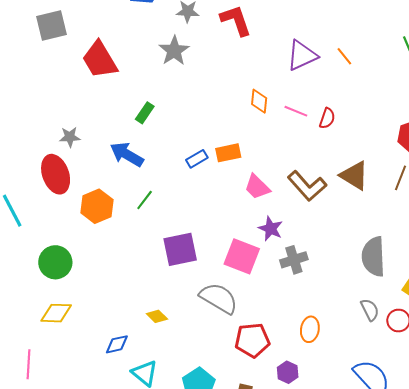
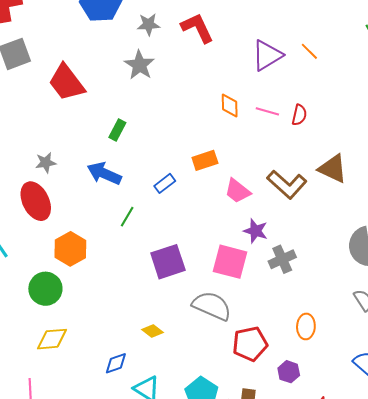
blue rectangle: (197, 159) -> (165, 183), moved
orange hexagon: (97, 206) -> (70, 249), moved

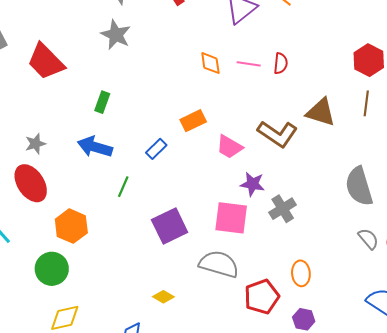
orange ellipse: (306, 326) -> (301, 273), moved

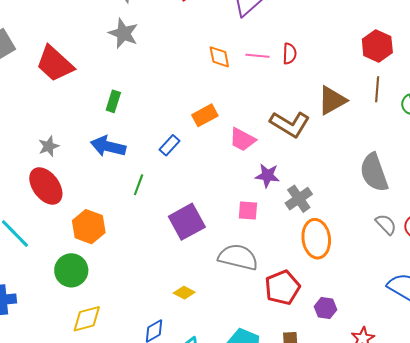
brown triangle: (321, 112) -> (332, 100), turned -44
pink square: (231, 218) -> (248, 210), size x0.6
orange ellipse: (301, 273) -> (316, 239), moved, size x1.5

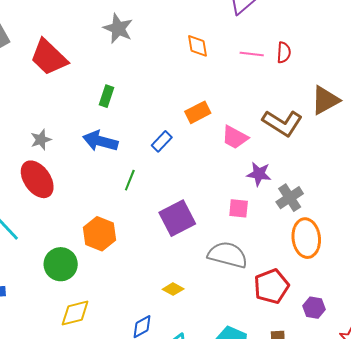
orange diamond: (219, 57) -> (197, 46), moved
orange hexagon: (89, 227) -> (100, 234), moved

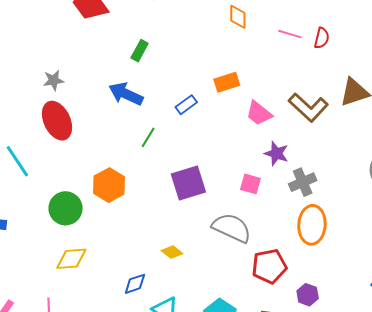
gray star: (41, 140) -> (54, 80), moved

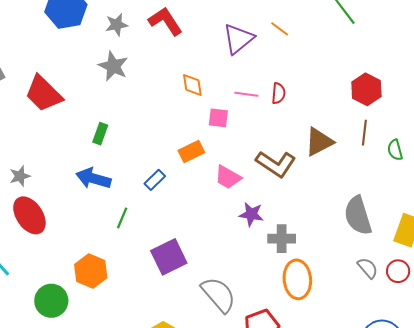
gray cross: (303, 182) -> (282, 239), turned 32
pink square: (250, 184) -> (218, 118), moved
gray semicircle: (232, 228) -> (218, 295), turned 33

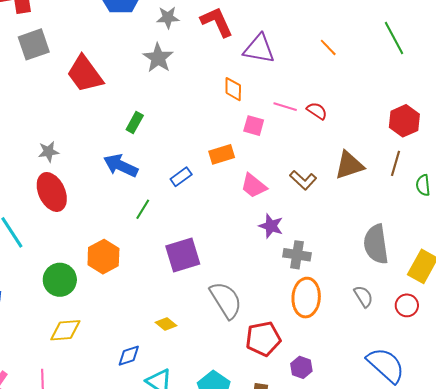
purple triangle: (238, 39) -> (259, 49), moved, turned 40
red semicircle: (278, 93) -> (317, 111), turned -70
brown L-shape: (276, 164) -> (303, 180), size x0.7
gray semicircle: (368, 268) -> (363, 296), moved

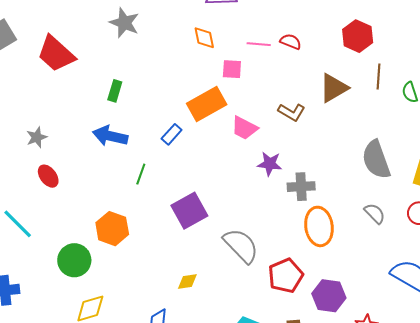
red hexagon: (404, 121) -> (358, 36), moved
orange rectangle: (222, 154) -> (207, 104), size x1.5
red ellipse: (52, 192) -> (48, 176), size x0.6
yellow diamond: (166, 324) -> (187, 282), turned -35
purple hexagon: (301, 367) -> (329, 296), size x1.5

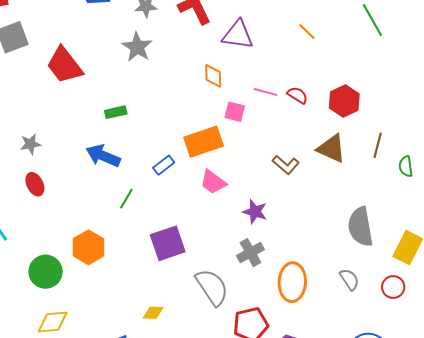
red hexagon: (358, 36) -> (344, 101), moved
brown triangle: (334, 88) -> (331, 149), turned 44
green rectangle: (115, 91) -> (116, 112), turned 50
pink trapezoid: (244, 128) -> (213, 182), moved
gray cross: (301, 187) -> (250, 253), moved, turned -36

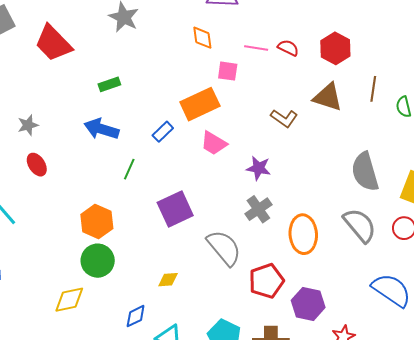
green circle: (46, 272) -> (98, 261), moved
gray semicircle: (349, 279) -> (360, 225), size x1.6

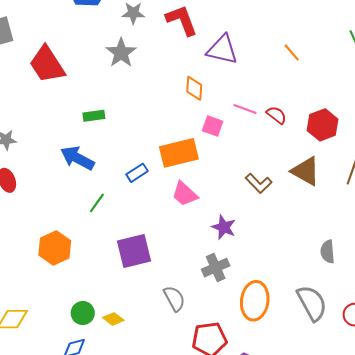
gray semicircle: (365, 172) -> (328, 252), size x0.6
gray semicircle: (224, 248) -> (174, 299), size x0.7
green circle: (98, 261) -> (83, 313), moved, size x0.7
yellow diamond: (168, 280) -> (113, 319), turned 30

